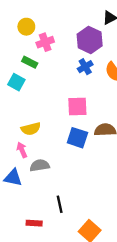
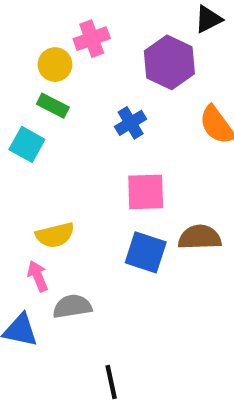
yellow circle: (26, 27) -> (55, 65), moved
pink cross: (45, 42) -> (92, 39), moved
blue cross: (85, 67) -> (131, 123), moved

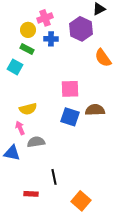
blue cross: (131, 123) -> (51, 39), moved, turned 32

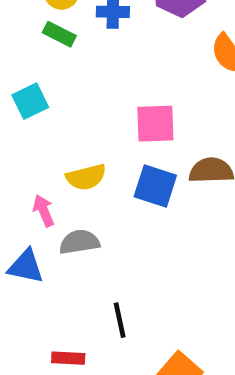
cyan square: (15, 67) -> (30, 101), moved, turned 35
yellow semicircle: (28, 109) -> (86, 177), moved

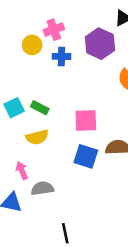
green rectangle: (59, 34) -> (40, 108), moved
yellow semicircle: (86, 177) -> (37, 137), moved

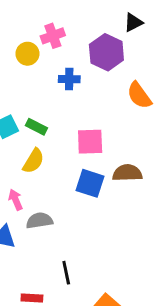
blue cross: (62, 56) -> (69, 79), moved
yellow semicircle: (37, 137) -> (33, 161), turned -45

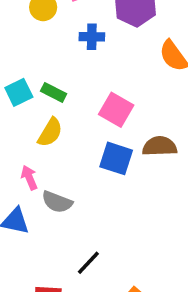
pink square: (90, 142) -> (116, 110), turned 32
gray semicircle: (39, 221) -> (57, 202), turned -150
black line: (66, 273) -> (88, 263), turned 55

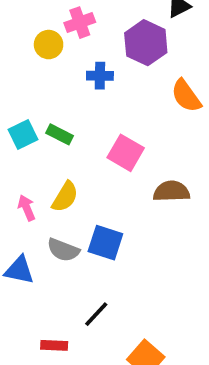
yellow semicircle: (50, 132) -> (65, 197), moved
blue square: (116, 158) -> (105, 243), moved
pink arrow: (29, 178) -> (27, 208), moved

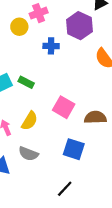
pink square: (126, 153) -> (64, 107), moved
blue square: (105, 243) -> (74, 149), moved
black line: (96, 314) -> (65, 189), moved

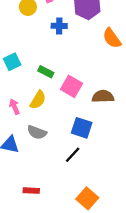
green rectangle: (26, 82) -> (46, 72), moved
black line: (65, 189) -> (73, 155), moved

